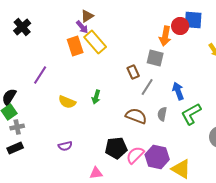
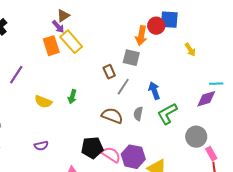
pink semicircle: (135, 155) -> (111, 155), turned 78

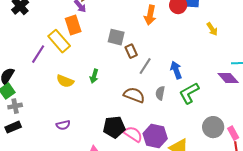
orange arrow: (141, 36) -> (150, 15), moved
yellow rectangle: (71, 42) -> (59, 41), moved
gray square: (131, 58) -> (116, 37), moved
purple diamond: (206, 99) -> (228, 78), turned 65
gray circle: (196, 137) -> (213, 127), moved

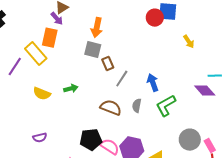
orange arrow: (150, 15) -> (97, 28), moved
orange rectangle: (73, 25) -> (50, 38), turned 30
green arrow: (94, 76) -> (71, 89), turned -120

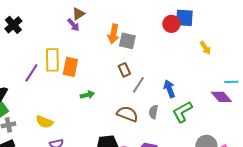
orange rectangle: (50, 38) -> (70, 67), moved
gray square: (93, 50) -> (127, 41), moved
yellow rectangle: (36, 54) -> (52, 60), turned 40
yellow semicircle: (42, 94) -> (44, 122), moved

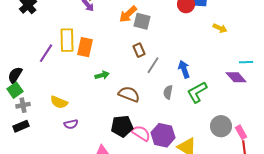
orange arrow: (113, 34) -> (128, 14), turned 36
yellow arrow: (205, 48) -> (220, 28), turned -32
brown semicircle: (127, 114) -> (129, 94), moved

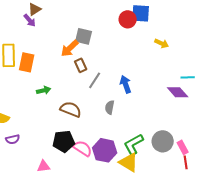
orange arrow: (128, 14) -> (70, 48), moved
green L-shape: (197, 92) -> (134, 144), moved

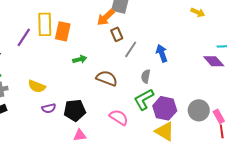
black pentagon: (64, 141) -> (75, 110), moved
green L-shape: (134, 144) -> (144, 99), moved
purple hexagon: (105, 150) -> (165, 108), moved

